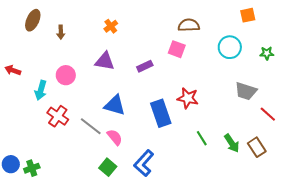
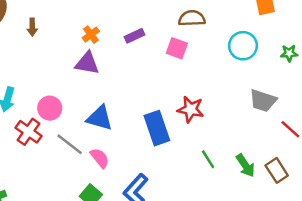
orange cross: (111, 26) -> (91, 35), moved
purple rectangle: (145, 66) -> (134, 36), moved
pink circle: (66, 75) -> (50, 108), moved

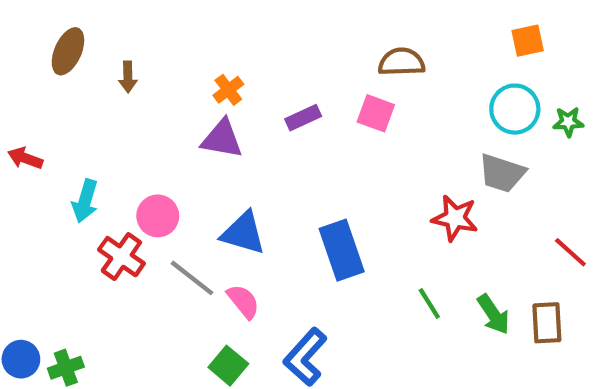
purple rectangle: (134, 36) -> (303, 118), moved
cyan circle: (243, 46) -> (515, 109), moved
gray trapezoid: (263, 101) -> (502, 173), moved
red star: (191, 109) -> (455, 218), moved
brown rectangle: (277, 170) -> (547, 323), turned 30

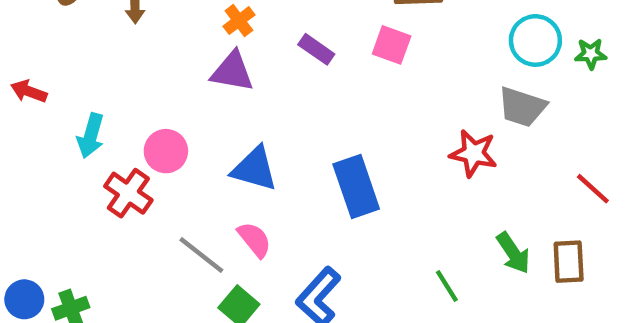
purple rectangle: (303, 118) -> (316, 49), turned 60
gray line: (192, 278) -> (201, 255), moved
green line: (429, 304) -> (447, 286), moved

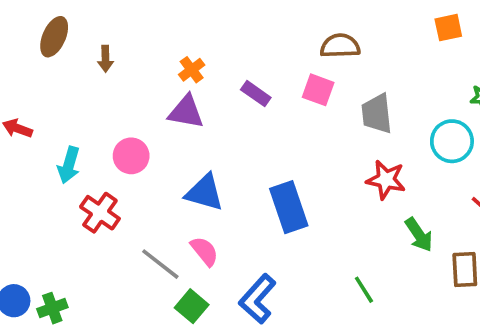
cyan circle: (535, 40) -> (452, 141), moved
gray trapezoid: (522, 107) -> (377, 114), moved, turned 66
pink circle: (166, 151) -> (131, 156), moved
green arrow: (513, 253) -> (419, 235), moved

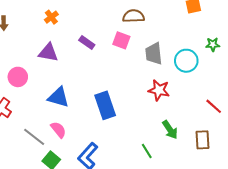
orange cross: (192, 70) -> (51, 17), moved
cyan circle: (452, 141) -> (186, 61), moved
green arrow: (419, 235) -> (170, 130), moved

